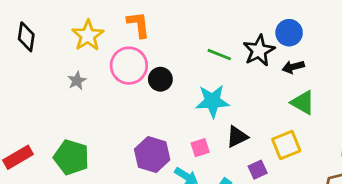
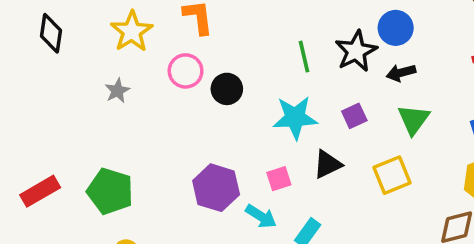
green line: (219, 55) -> (304, 57), turned 55
pink circle: (129, 66) -> (186, 71), size x0.7
green triangle: (303, 103) -> (414, 119), turned 36
purple square: (258, 170) -> (354, 116), moved

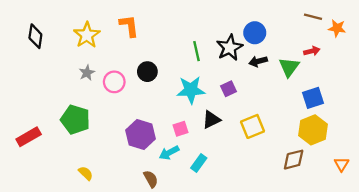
pink circle: (186, 71) -> (114, 82), moved
gray star: (117, 91) -> (87, 73), moved
green triangle: (414, 119) -> (289, 67), moved
green pentagon: (110, 191) -> (75, 120), moved
cyan arrow: (261, 216) -> (169, 153), turned 120

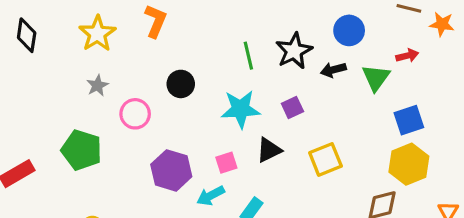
orange L-shape: (129, 26) -> (156, 21), turned 30
blue circle: (255, 33) -> (349, 30), moved
pink circle: (114, 82) -> (135, 114), moved

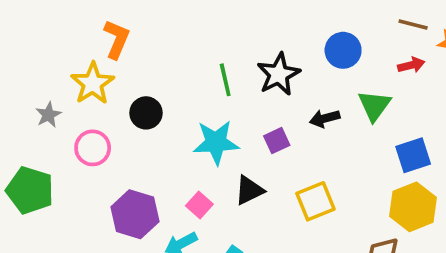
yellow star: (97, 34) -> (93, 83), moved
red arrow: (407, 56) -> (411, 65), moved
black arrow: (333, 70) -> (325, 118), moved
pink square: (226, 163) -> (199, 205), turned -30

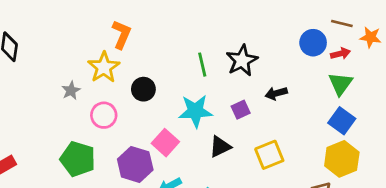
blue circle: (343, 50) -> (313, 43), moved
green triangle: (374, 106) -> (340, 84), moved
blue square: (413, 155) -> (342, 121), turned -36
green pentagon: (30, 190) -> (78, 159), moved
pink square: (199, 205) -> (165, 143), moved, size x1.4

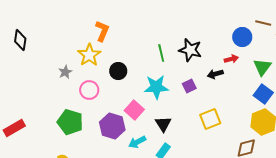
red arrow: (340, 54) -> (231, 59), moved
black star: (242, 60) -> (190, 50), turned -30
black triangle: (220, 147) -> (163, 124), moved, turned -36

